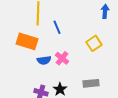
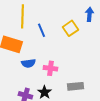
yellow square: (94, 43) -> (70, 28), moved
pink cross: (62, 58) -> (50, 68), moved, turned -32

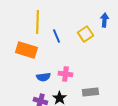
blue semicircle: (28, 63) -> (43, 77), moved

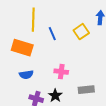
blue semicircle: (43, 77) -> (26, 75), moved

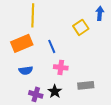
blue line: (52, 34) -> (52, 46), moved
orange rectangle: (22, 48) -> (22, 43), turned -40

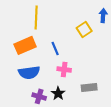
blue semicircle: (26, 70) -> (29, 72), size x1.5

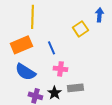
blue semicircle: (29, 72) -> (25, 72), turned 40
gray rectangle: (89, 87) -> (75, 88), moved

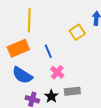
pink cross: (60, 69) -> (57, 72), turned 32

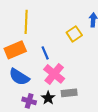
pink cross: (57, 72) -> (54, 74), size x1.5

